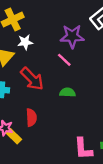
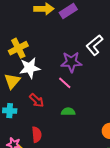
white star: (25, 42) -> (30, 68), size x1.5
red arrow: (32, 79) -> (37, 100), size x0.7

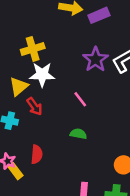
purple star: (71, 62) -> (95, 59), moved, turned 30
red arrow: (37, 100) -> (34, 106), moved

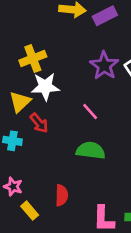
green semicircle: (78, 134) -> (91, 150), size x1.5
red semicircle: (37, 154) -> (62, 195), moved
yellow rectangle: (15, 171) -> (30, 211), moved

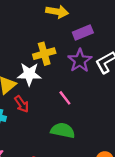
purple rectangle: (105, 16) -> (83, 33), moved
yellow cross: (33, 59) -> (44, 54), moved

